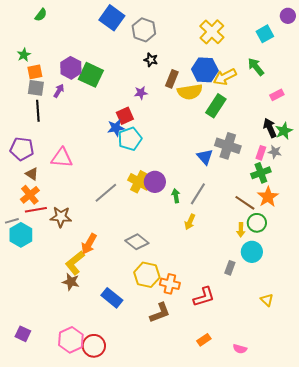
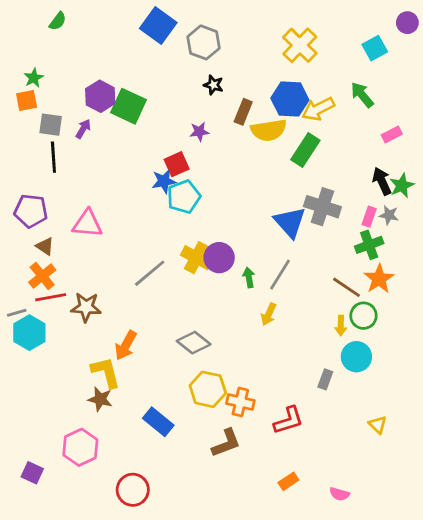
orange square: (35, 72) -> (27, 101), moved
blue triangle: (205, 157) -> (290, 222), size x1.4
yellow L-shape: (75, 263) -> (106, 372), turned 115
pink hexagon: (71, 340) -> (80, 447), moved

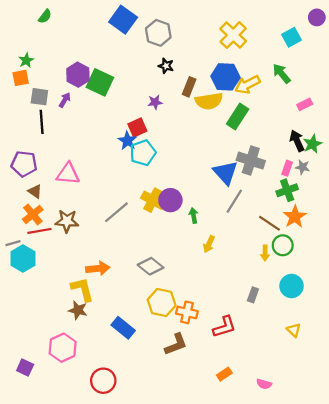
blue star: (164, 181) -> (127, 141), turned -30
gray line: (280, 275) -> (234, 201), moved
brown star: (86, 307) -> (67, 221), moved
orange arrow: (126, 345) -> (98, 268), turned -125
cyan circle: (356, 357) -> (291, 286), moved

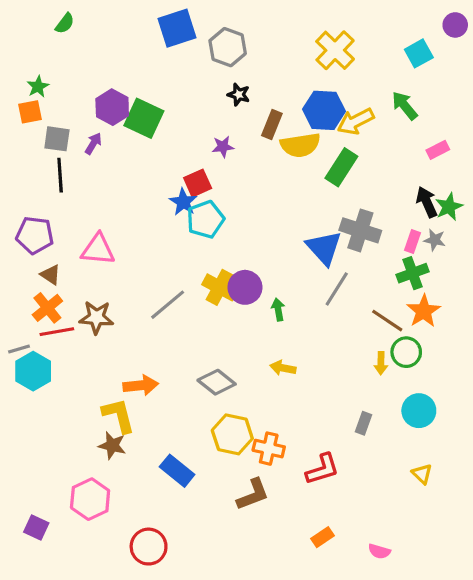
blue square: (123, 20) -> (177, 28), turned 36
yellow arrow: (209, 244) -> (283, 368), moved, turned 77

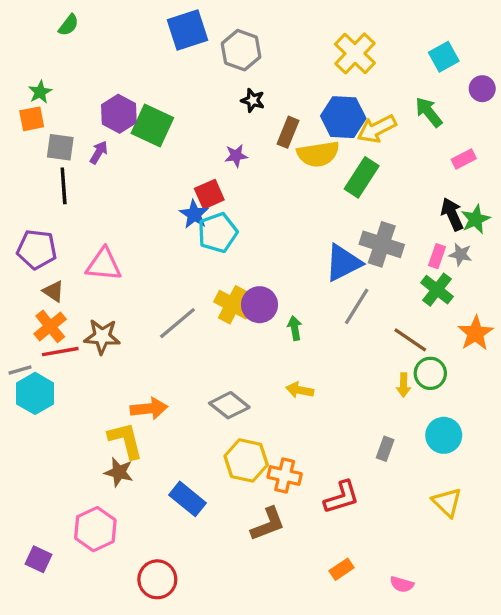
purple circle: (455, 25) -> (482, 89), moved
blue triangle: (324, 248) -> (343, 263), turned 45
green cross: (413, 273) -> (437, 290), turned -32
orange star: (424, 311) -> (476, 333), moved
yellow triangle: (422, 474) -> (447, 502), size x1.4

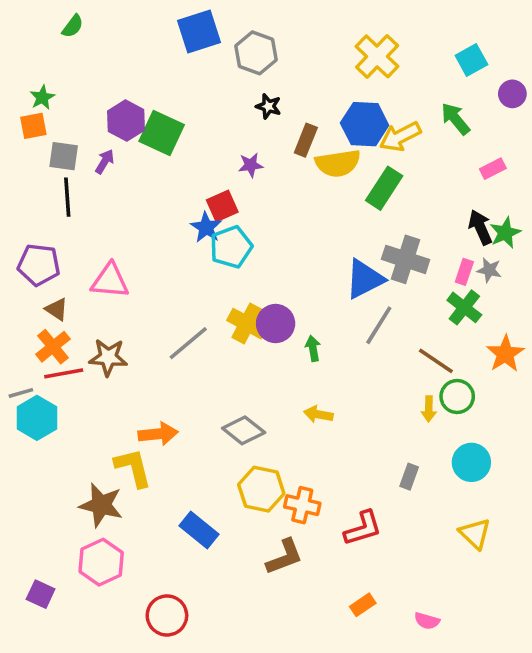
brown star: (119, 472) -> (101, 505), moved, size x1.4

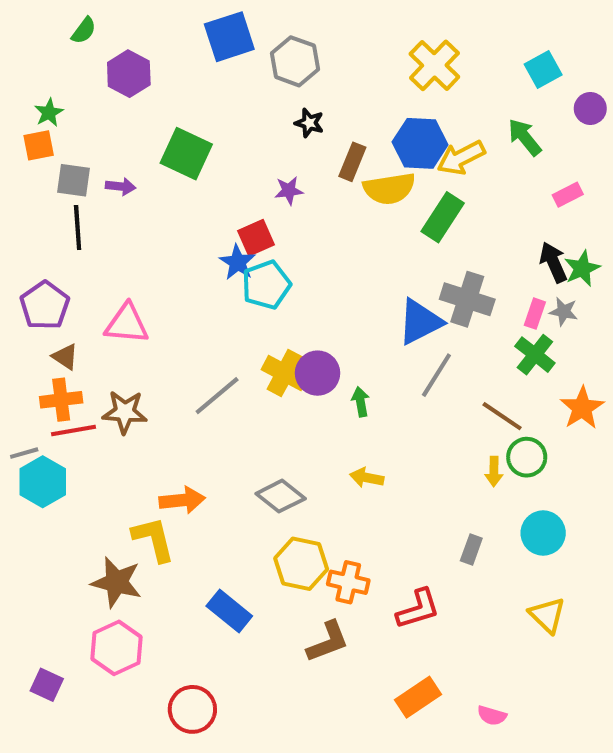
purple hexagon: (126, 121) -> (129, 74), moved
purple arrow: (105, 161) -> (121, 186), turned 65
purple pentagon: (39, 265) -> (45, 305), turned 30
orange cross: (53, 347) -> (61, 400), turned 32
orange rectangle: (363, 605) -> (418, 697), size x1.5

